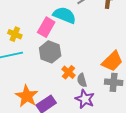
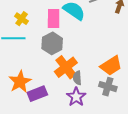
pink rectangle: (46, 27) -> (54, 18), turned -42
orange cross: (68, 72) -> (66, 67), size x1.6

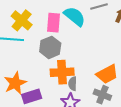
yellow cross: (22, 19) -> (22, 20), size x1.5
orange cross: (66, 67) -> (62, 72), turned 30

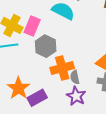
pink rectangle: (54, 23) -> (32, 26), moved, turned 30

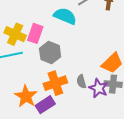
orange cross: (62, 68) -> (55, 83), moved
purple star: (76, 96) -> (98, 88), moved

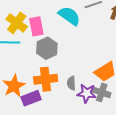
pink rectangle: (35, 33) -> (36, 26), turned -42
purple star: (98, 88) -> (87, 93), turned -30

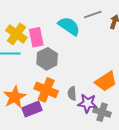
orange cross: (46, 79) -> (46, 90), turned 30
gray cross: (102, 92) -> (102, 112), moved

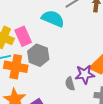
orange cross: (46, 90) -> (16, 67), moved
purple star: (87, 103) -> (85, 74), moved

